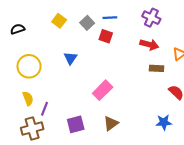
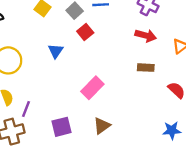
red square: (106, 36) -> (85, 32), moved, turned 32
brown rectangle: (156, 68) -> (146, 68), moved
blue star: (164, 122) -> (172, 130), moved

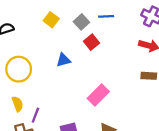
blue triangle: (56, 51) -> (64, 60), turned 40

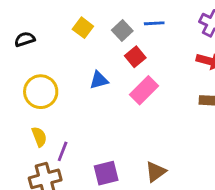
pink rectangle: (98, 95) -> (144, 90), moved

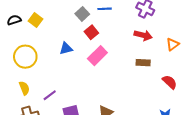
yellow square: (83, 28) -> (35, 20), moved
purple line: (63, 151) -> (50, 95), moved, turned 32

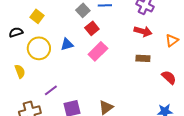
black semicircle: (14, 20) -> (16, 32), moved
yellow circle: (25, 57) -> (39, 48), moved
yellow semicircle: (24, 88) -> (20, 71), moved

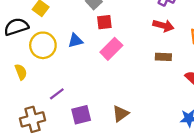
red square: (92, 28) -> (104, 22), turned 32
black semicircle: (16, 32) -> (16, 27), size x1.5

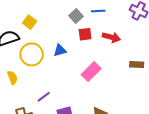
red arrow: (163, 26) -> (111, 37), moved
pink rectangle: (111, 49) -> (91, 72), moved

